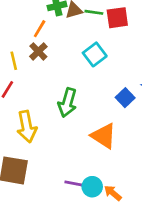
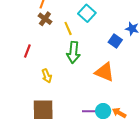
yellow line: (14, 61) -> (68, 28), moved
yellow arrow: (27, 127) -> (47, 76), size x0.6

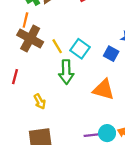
cyan square: (87, 13) -> (80, 49), moved
brown cross: (45, 19) -> (30, 39), size x1.6

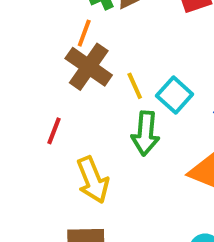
yellow arrow: (40, 101) -> (93, 180), size x1.6

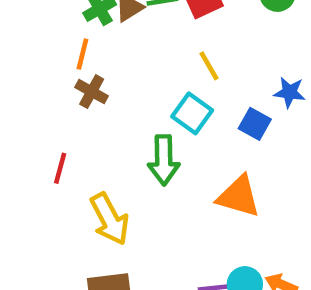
brown cross: (89, 67) -> (92, 92), size x0.6
yellow line: (135, 86) -> (209, 66), moved

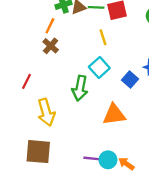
yellow line: (209, 66) -> (103, 37), moved
orange triangle: (239, 196) -> (114, 115), turned -35

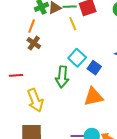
yellow line: (103, 37) -> (73, 24), moved
blue square: (130, 79) -> (94, 68), moved
red line: (26, 81) -> (16, 75), turned 64

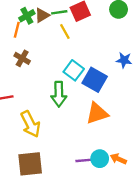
orange line: (32, 26) -> (17, 30), moved
blue square: (94, 68) -> (95, 80), size x1.5

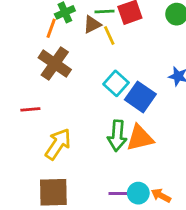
brown triangle: (42, 15) -> (92, 25), moved
brown cross: (22, 58) -> (55, 64), size x1.6
green arrow: (59, 94) -> (117, 136), moved
yellow arrow: (30, 124) -> (58, 144), turned -124

